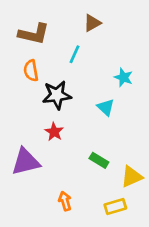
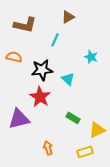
orange semicircle: (31, 71) -> (14, 57), moved, turned 112
cyan triangle: (106, 107) -> (68, 79), moved
red star: (54, 132) -> (40, 97), size x1.5

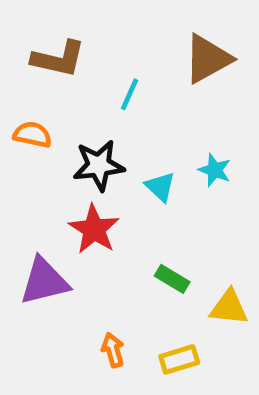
brown triangle: (68, 17) -> (208, 59), moved, size x1.6
cyan star: (91, 57) -> (215, 170), moved
yellow triangle: (97, 130) -> (229, 307), turned 30
yellow rectangle: (85, 152) -> (179, 359), moved

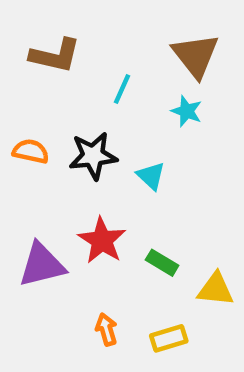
brown triangle: (208, 59) -> (195, 56), turned -39
orange semicircle: (32, 135) -> (31, 151), moved
cyan star: (215, 170) -> (187, 111), moved
red star: (94, 229) -> (102, 240), moved

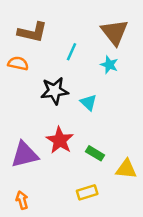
orange semicircle: (31, 151) -> (18, 63), moved
orange arrow: (106, 329) -> (22, 200), moved
yellow rectangle: (169, 338) -> (87, 192), moved

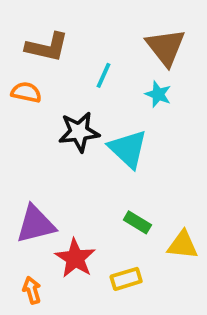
cyan triangle: (88, 103) -> (128, 149), size x1.6
red star: (60, 140) -> (75, 258), moved

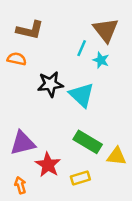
cyan line: (104, 75) -> (82, 48), moved
green rectangle: (137, 222) -> (88, 142), size x1.6

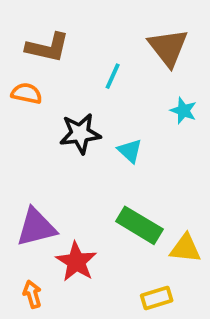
cyan line: (82, 48) -> (113, 76), moved
cyan star: (101, 60) -> (183, 111), moved
cyan triangle: (82, 95) -> (130, 151), size x0.6
yellow rectangle: (80, 178) -> (157, 298), moved

